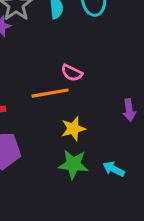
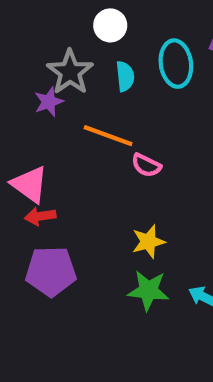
orange line: (50, 93) -> (108, 136), moved, turned 30

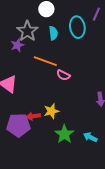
red arrow: (40, 216) -> (33, 116), moved
yellow star: (148, 242) -> (51, 111), moved
green star: (148, 290) -> (64, 134), turned 30

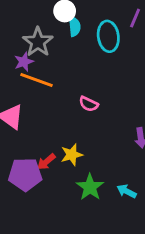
cyan semicircle: (53, 33) -> (74, 26), moved
orange line: (45, 61) -> (36, 80), moved
red arrow: (33, 116) -> (46, 162), turned -32

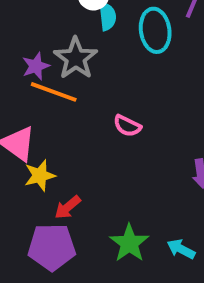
gray star: (38, 42) -> (76, 58), moved
yellow star: (72, 155) -> (40, 175), moved
purple pentagon: (25, 174) -> (52, 247), moved

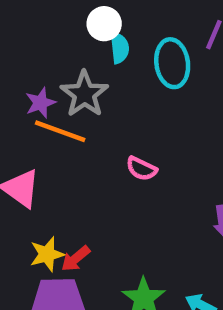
yellow star: (40, 175) -> (47, 254), moved

